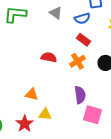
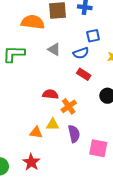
orange cross: (77, 61) -> (69, 106), moved
purple semicircle: (80, 95) -> (74, 134), moved
yellow triangle: (45, 114) -> (53, 124), moved

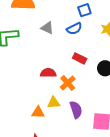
red rectangle: (84, 74) -> (80, 58), moved

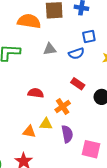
gray triangle: (47, 28) -> (50, 49), turned -40
red semicircle: (48, 73) -> (36, 93), moved

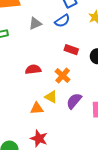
yellow triangle: (46, 124) -> (51, 97), turned 40
purple semicircle: (67, 134) -> (74, 101), turned -114

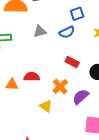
purple semicircle: (74, 101) -> (81, 97), moved
orange triangle: (37, 108) -> (12, 85), moved

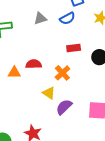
red rectangle: (72, 62) -> (74, 48), turned -32
purple semicircle: (81, 97) -> (64, 107), moved

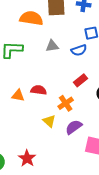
red rectangle: (74, 48) -> (80, 80), turned -40
purple semicircle: (64, 107) -> (74, 127), moved

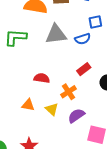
gray triangle: (52, 46) -> (56, 34), size x1.6
orange triangle: (18, 95) -> (28, 105), moved

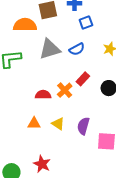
blue square: (95, 22) -> (86, 22), moved
orange cross: (69, 92) -> (65, 90), moved
purple semicircle: (76, 116) -> (83, 126), turned -30

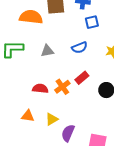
gray triangle: (50, 49) -> (47, 51), moved, size x0.6
yellow triangle: (58, 124) -> (52, 119), turned 48
purple semicircle: (83, 126) -> (68, 133), moved

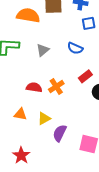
blue semicircle: (79, 48) -> (75, 48), turned 42
gray triangle: (47, 51) -> (43, 50), turned -32
red rectangle: (82, 78) -> (85, 76), moved

